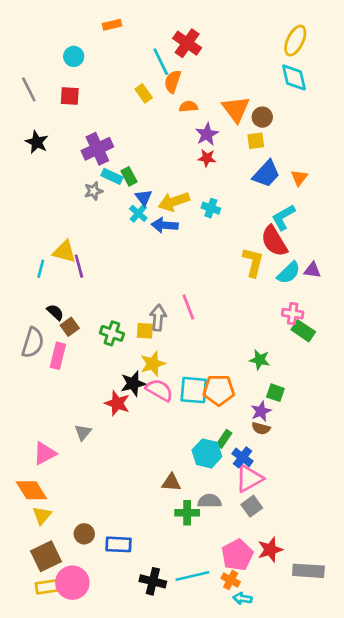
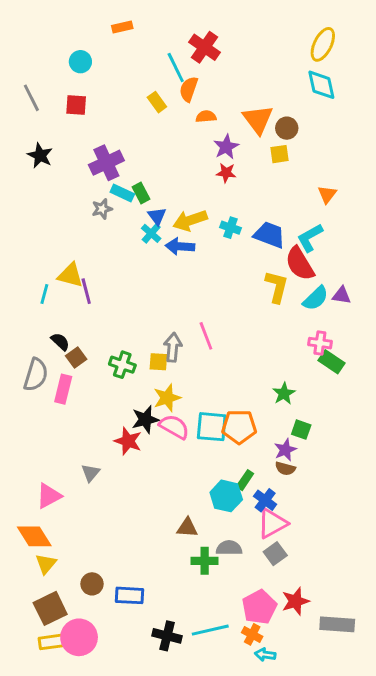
blue trapezoid: (266, 174) -> (269, 235), moved, turned -112
green star: (260, 360) -> (284, 394), turned 30

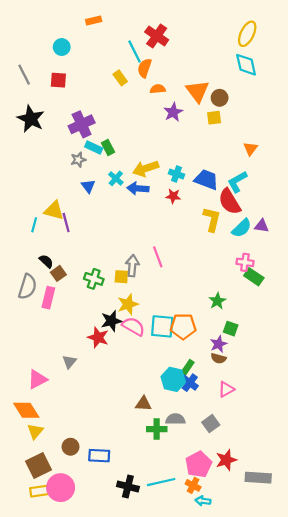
black star: (40, 155) -> (31, 119), size x1.4
red star: (226, 173) -> (173, 196), moved
blue triangle: (157, 216) -> (88, 186), moved
blue cross: (265, 500) -> (190, 383), moved
pink triangle: (272, 523) -> (226, 389), moved, size x0.7

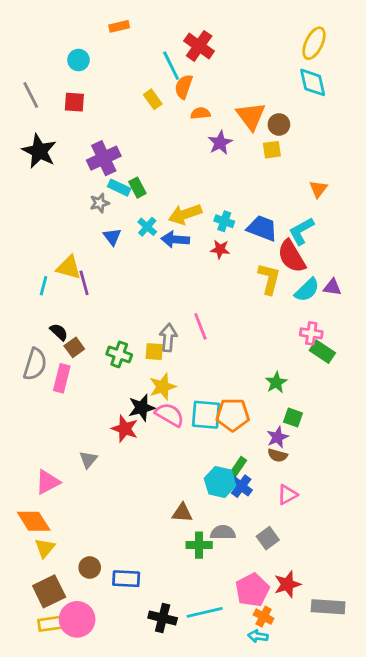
orange cross: (193, 485) -> (264, 617), moved

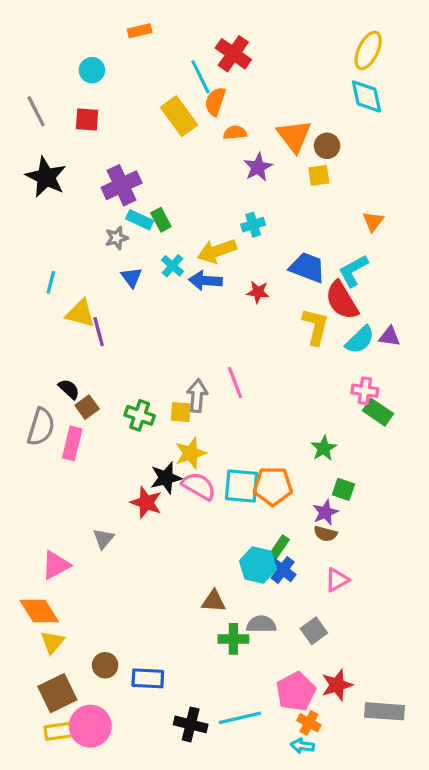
yellow rectangle: (153, 99) -> (179, 116), size x1.6
cyan cross: (224, 221) -> (253, 225), moved, turned -36
cyan line: (43, 286) -> (51, 282), moved

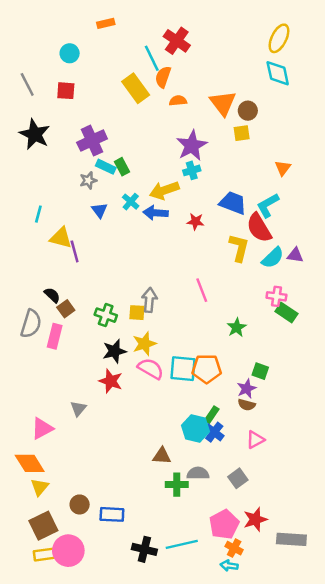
purple star: (258, 167) -> (192, 146), moved, size x1.4
pink line: (235, 383) -> (202, 290), moved
green star: (324, 448) -> (237, 327), moved
black star: (166, 478) -> (114, 351), moved

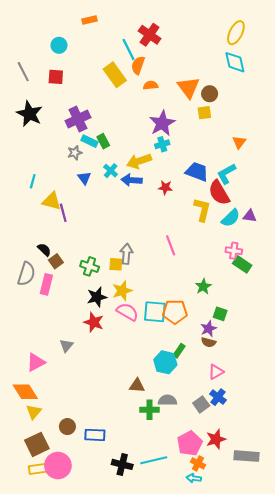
green star: (237, 327) -> (203, 286), moved
blue cross: (214, 432) -> (218, 397), moved

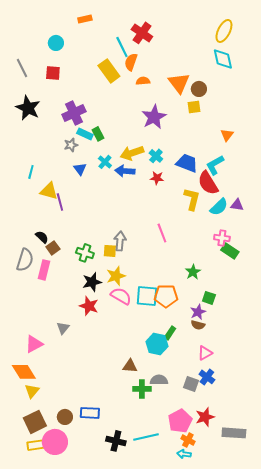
cyan cross: (162, 144) -> (156, 156), moved, turned -32
gray square: (201, 404) -> (191, 384), turned -35
brown circle: (67, 427) -> (65, 417), moved

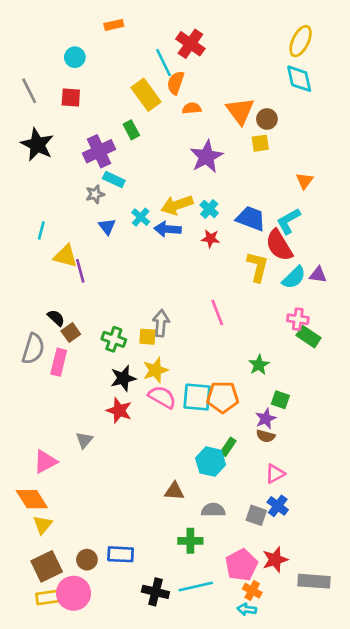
green rectangle: (98, 134) -> (131, 130), moved
green cross: (142, 389) -> (190, 541), moved

